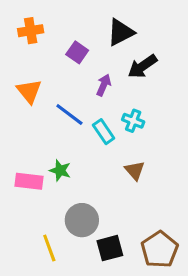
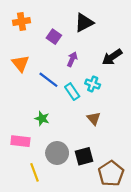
black arrow: (142, 66) -> (112, 57), moved
pink rectangle: (29, 181) -> (20, 141), moved
black square: (110, 248) -> (84, 156), moved

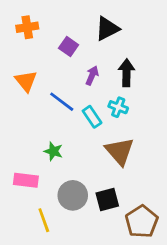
black arrow: (112, 57) -> (126, 73), moved, turned 126
brown triangle: (94, 118) -> (120, 151), size x1.6

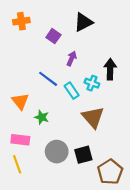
black arrow: (126, 73) -> (110, 69), moved
orange triangle: (26, 81) -> (20, 101), moved
yellow line: (44, 220) -> (17, 164), moved

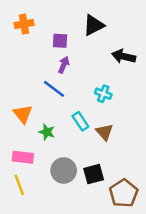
purple square: (53, 36) -> (60, 41), turned -32
purple arrow: (72, 59) -> (64, 65), moved
black arrow: (110, 69) -> (124, 56), moved, turned -78
cyan rectangle: (72, 91) -> (80, 121), moved
brown triangle: (93, 117) -> (104, 132), size x0.7

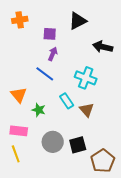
cyan cross: (103, 94) -> (86, 78), size x1.5

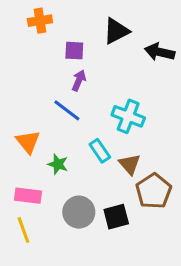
orange cross: (20, 20) -> (40, 21), moved
black arrow: (103, 47) -> (160, 52), moved
brown pentagon: (103, 161) -> (154, 191), moved

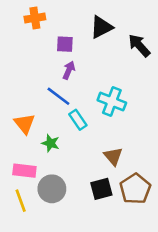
black arrow: (160, 52) -> (139, 45), turned 35
cyan rectangle: (100, 151) -> (78, 120), moved
brown triangle: (130, 164) -> (113, 156), moved
brown pentagon: (154, 191) -> (135, 189), moved
gray circle: (79, 212) -> (52, 189), moved

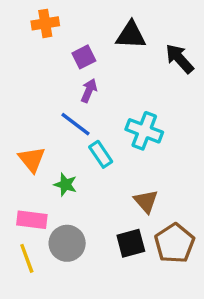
black triangle: (101, 27) -> (131, 35), turned 30
purple square: (65, 44) -> (84, 57), turned -30

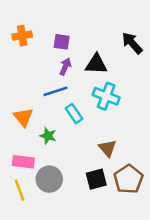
orange cross: (45, 23) -> (22, 36), moved
black triangle: (131, 35) -> (96, 64), moved
purple square: (84, 57) -> (62, 42), turned 35
blue line: (75, 124) -> (55, 91), turned -55

